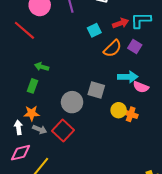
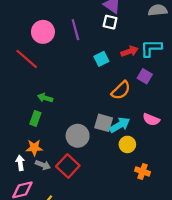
orange semicircle: (113, 48) -> (121, 90), moved
cyan arrow: (128, 77) -> (120, 125), moved, turned -30
orange cross: (131, 114) -> (143, 171), moved

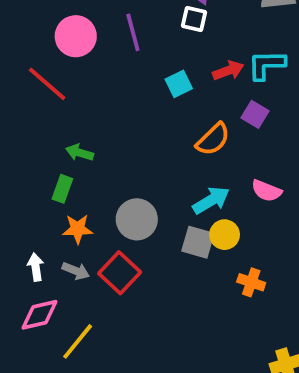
gray square: (104, 123) -> (198, 242), moved
orange star: (34, 148) -> (78, 229), moved

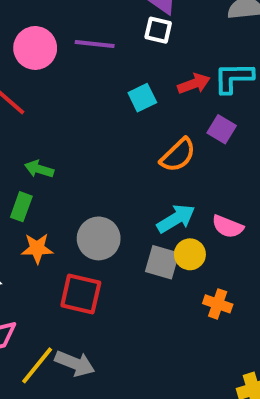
purple line: (133, 32) -> (95, 44), turned -69
pink semicircle: (266, 191) -> (228, 227), moved
gray arrow: (76, 271) -> (75, 363), moved, size x1.4
red square: (120, 273) -> (81, 294), turned -30

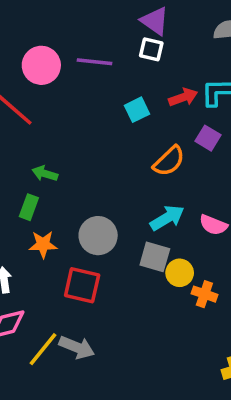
yellow circle: (190, 254) -> (180, 273), moved

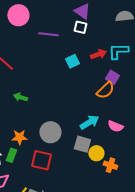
pink circle: (41, 65) -> (18, 15), moved
orange semicircle: (169, 161) -> (105, 90), moved
green rectangle: (29, 207) -> (11, 155), moved

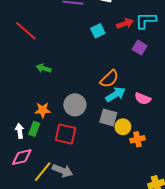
orange semicircle: (105, 90) -> (109, 79), moved
orange cross: (110, 165) -> (137, 139), turned -32

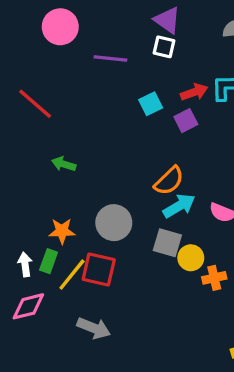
purple square: (140, 48) -> (186, 121), moved, turned 32
yellow line: (43, 172) -> (72, 275), moved

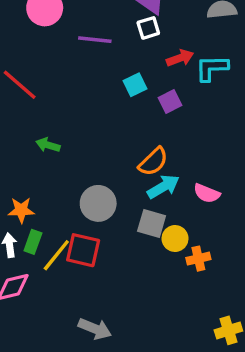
white square: (164, 47) -> (148, 28), turned -30
red arrow: (194, 92) -> (180, 58), moved
orange star: (62, 231) -> (21, 210), moved
gray arrow: (94, 328) -> (95, 329), moved

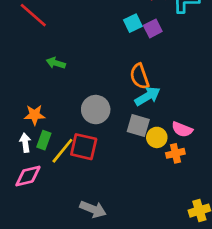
cyan square: (135, 85) -> (133, 23), moved
orange semicircle: (153, 162) -> (140, 76), turned 115
pink semicircle: (207, 193) -> (182, 129), moved

